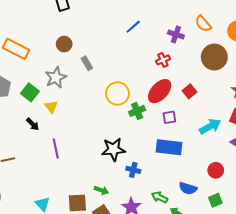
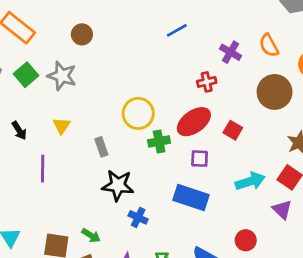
gray rectangle: (87, 63) -> (101, 147), moved
gray star: (56, 77) -> (62, 76), turned 30
red square: (190, 91) -> (233, 130), turned -32
green square: (30, 92) -> (26, 75), moved
yellow triangle: (51, 107) -> (61, 126), moved

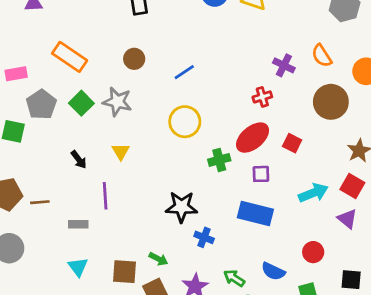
blue line: (177, 30) -> (184, 72), moved
yellow circle: (138, 113) -> (185, 122), moved
gray rectangle: (101, 147) -> (78, 224), moved, turned -66

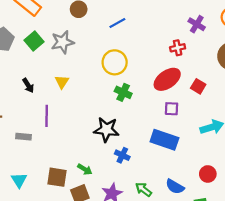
gray star: (117, 102) -> (62, 42), turned -30
green cross: (219, 160) -> (123, 92), moved, turned 35
cyan triangle: (78, 267) -> (19, 180), moved

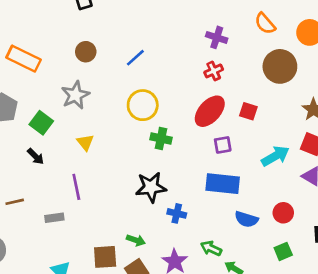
purple cross: (197, 24) -> (217, 37), moved
green square: (34, 41) -> (41, 123), moved
black arrow: (28, 85) -> (36, 156), moved
blue semicircle: (175, 187) -> (246, 219), moved

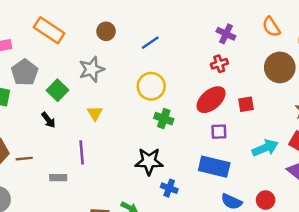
red square: (248, 111) -> (246, 104), turned -35

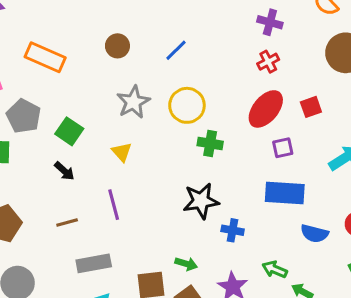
gray star: (92, 69) -> (133, 102), moved
brown line: (24, 159) -> (67, 222), moved
gray rectangle: (58, 178) -> (94, 263), moved, size x1.5

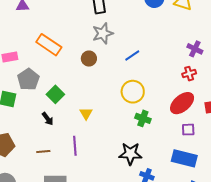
brown circle: (117, 46) -> (89, 59), moved
gray star: (133, 102) -> (103, 33), moved

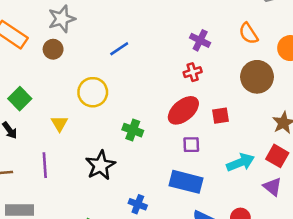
gray star: (103, 33) -> (62, 19), moved
brown circle: (89, 59) -> (53, 49), moved
yellow circle: (133, 92) -> (93, 92), moved
black star: (130, 154) -> (100, 165), moved, turned -30

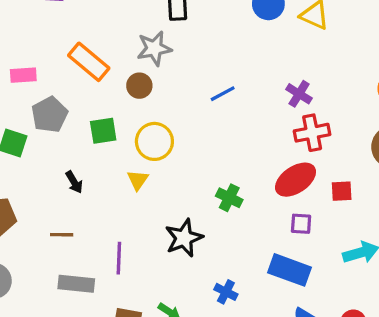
purple cross: (200, 40) -> (299, 94), moved
red cross: (193, 72) -> (312, 133), size x1.5
yellow circle: (93, 92) -> (154, 141), moved
green square: (20, 99) -> (103, 131), moved, turned 30
purple line: (45, 165) -> (119, 258), moved

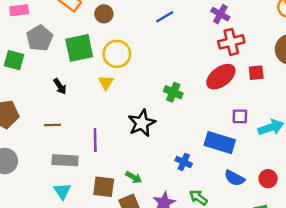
green square: (103, 131) -> (79, 48), size x1.4
red square: (342, 191) -> (256, 73), moved
purple square: (301, 224) -> (240, 116), moved
blue cross: (226, 292) -> (184, 162), moved

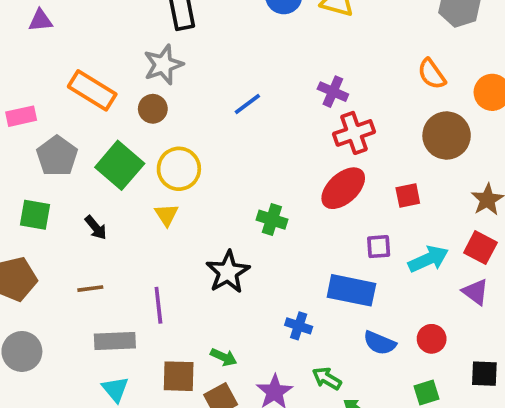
green square: (79, 48) -> (120, 165), turned -32
green square: (14, 60) -> (35, 215), moved
red square: (256, 73) -> (408, 196), moved

